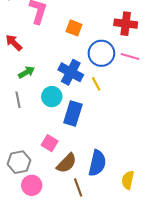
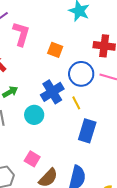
blue cross: (71, 72) -> (52, 92), turned 30
blue rectangle: (73, 113) -> (87, 131), moved

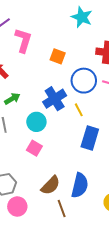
pink square: (32, 159) -> (34, 148), moved

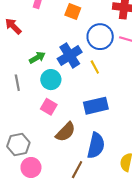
green arrow: (12, 99) -> (37, 58), moved
blue rectangle: (90, 138) -> (96, 106), moved, turned 60
brown semicircle: (51, 185) -> (66, 132), moved
brown line: (62, 208) -> (77, 170), turned 48

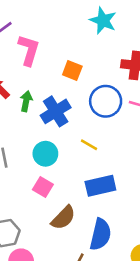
blue cross: (70, 55) -> (56, 111), moved
green arrow: (37, 58) -> (26, 101), moved, turned -49
yellow line: (95, 67) -> (89, 145), moved, turned -32

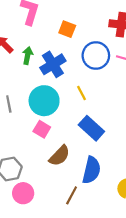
yellow line: (89, 145) -> (82, 93), turned 32
cyan circle: (45, 154) -> (44, 101), size x1.4
blue rectangle: (100, 186) -> (91, 128), turned 55

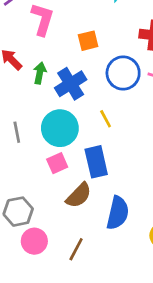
orange square: (67, 29) -> (88, 41), turned -35
blue rectangle: (91, 128) -> (96, 162), moved, turned 35
pink square: (42, 129) -> (57, 163), turned 35
brown line: (72, 195) -> (76, 249), moved

